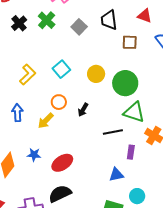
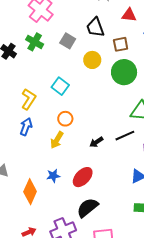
yellow circle: (96, 74) -> (92, 60), moved
green circle: (125, 83) -> (124, 72), moved
black arrow: (83, 110) -> (96, 142), moved, turned 40
blue arrow: (17, 113) -> (26, 127), moved, turned 36

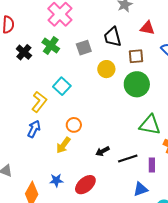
gray square: (68, 41) -> (84, 48), turned 35
cyan square: (60, 86) -> (62, 86), moved
black line: (125, 136) -> (128, 159), moved

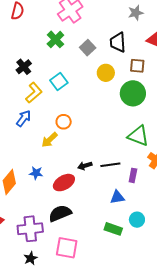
gray square: (84, 48) -> (88, 48), turned -35
black cross: (24, 52) -> (24, 67), moved
black arrow: (103, 151) -> (85, 166), moved

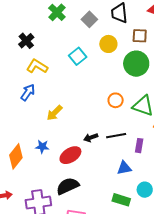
cyan square: (59, 82) -> (78, 56), moved
yellow L-shape: (34, 93) -> (37, 66), turned -105
orange circle: (64, 122) -> (116, 100), moved

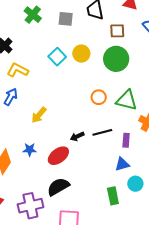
gray square: (89, 19) -> (66, 19), turned -35
yellow circle: (108, 44) -> (81, 54), moved
blue triangle: (124, 168) -> (122, 164), moved
green rectangle: (121, 200) -> (113, 196), turned 66

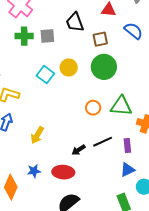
green cross: (33, 15) -> (24, 36), moved, turned -30
red ellipse: (58, 156) -> (63, 172), turned 50

